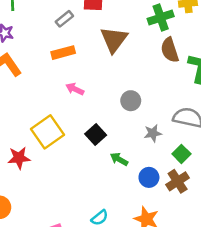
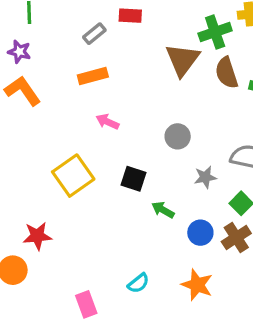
brown triangle: (114, 40) -> (182, 60), moved
black square: (96, 134) -> (134, 179), turned -30
red star: (19, 158) -> (37, 236), moved

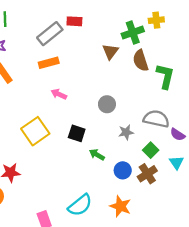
gray rectangle: (94, 34) -> (50, 34), size x1.6
brown triangle: (182, 60) -> (110, 52), size x0.7
cyan semicircle: (138, 283) -> (80, 205), size x1.6

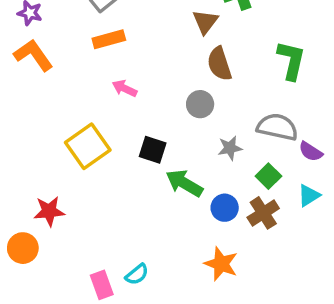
brown semicircle: (141, 61) -> (219, 64), moved
green arrow: (97, 155) -> (184, 183), size x1.5
cyan triangle: (176, 163) -> (309, 195), turned 32
cyan semicircle: (80, 205) -> (137, 274), moved, size x0.6

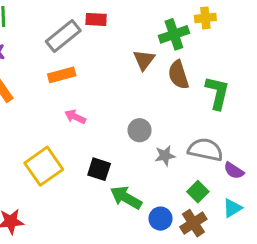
brown semicircle: (219, 64) -> (178, 75), moved
gray star: (230, 148) -> (165, 156), moved

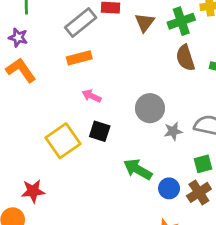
brown triangle: (144, 60) -> (145, 23), moved
gray circle: (140, 130) -> (150, 108), size x1.4
black square: (99, 169) -> (100, 131), moved
green square: (198, 192) -> (203, 164), turned 30

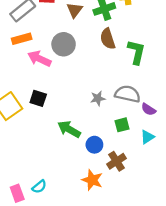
pink arrow: (92, 96) -> (39, 59), moved, size x1.5
gray circle: (150, 108) -> (64, 44), moved
brown cross: (199, 192) -> (117, 161), moved

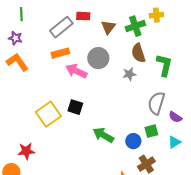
gray semicircle: (128, 94) -> (156, 103), turned -85
gray star: (98, 98) -> (129, 74), moved
blue circle: (94, 145) -> (133, 141), moved

